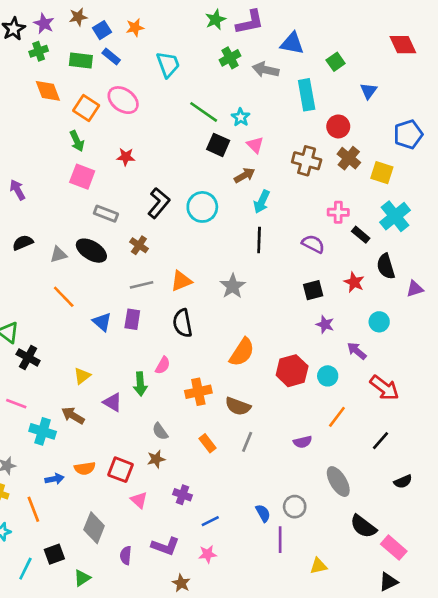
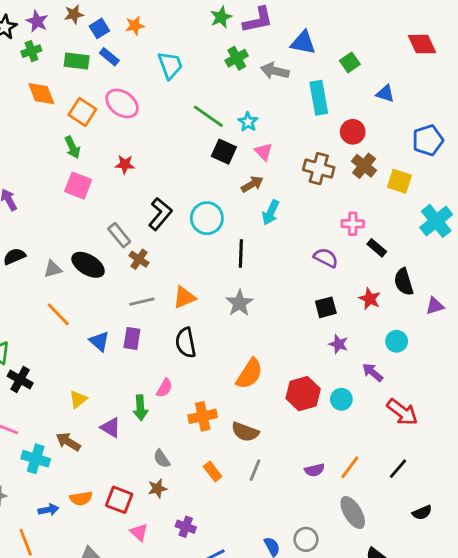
blue triangle: (369, 91) -> (385, 94), turned -48
gray rectangle: (106, 214) -> (119, 235), moved, turned 30
cyan cross: (395, 216) -> (436, 221), moved
black line: (259, 240) -> (241, 254), moved
orange line: (337, 417) -> (350, 467), moved

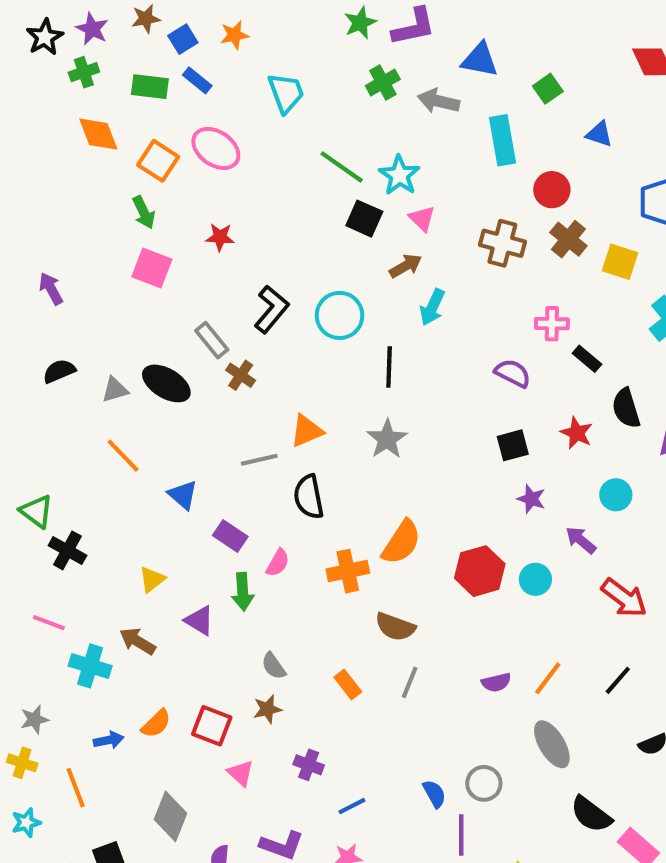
cyan star: (248, 122) -> (399, 175), size x1.4
gray line: (142, 302) -> (259, 460), moved
purple rectangle: (132, 338) -> (230, 536), moved, turned -65
orange cross: (203, 416) -> (348, 571), moved
orange semicircle: (81, 498) -> (156, 724), turned -35

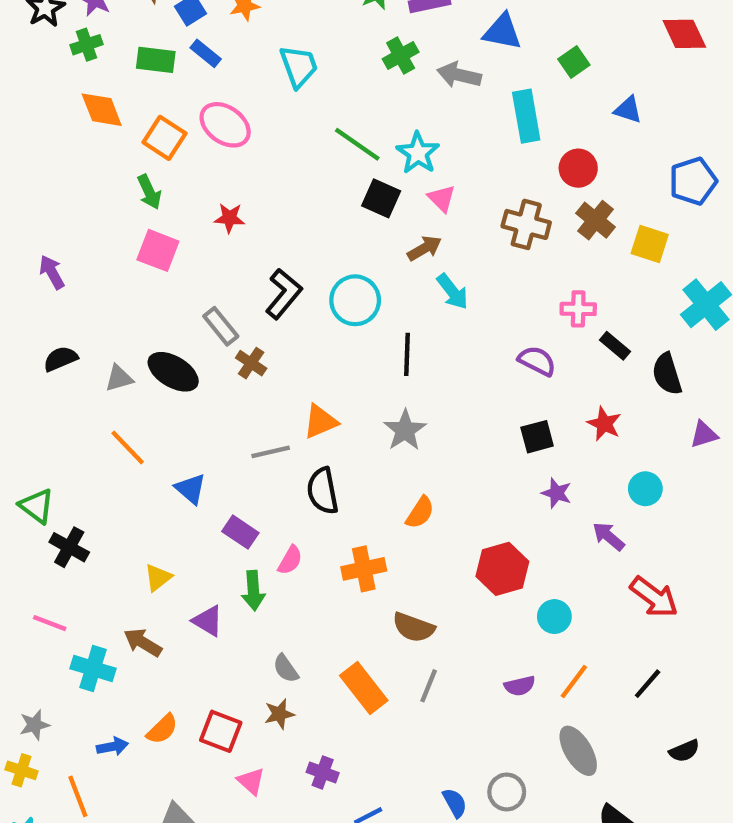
cyan arrow: (432, 307) -> (453, 292), turned -63
black semicircle: (626, 408) -> (667, 374), moved
orange semicircle: (401, 542) -> (420, 513), moved, size x0.7
cyan circle: (535, 579) -> (554, 617), moved
orange rectangle: (348, 684) -> (364, 688), size x1.6

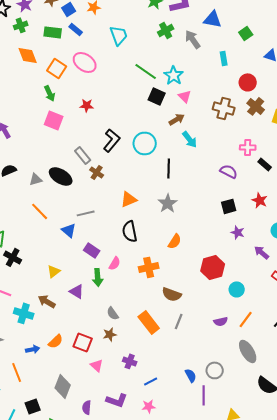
gray arrow: (459, 75) -> (193, 39), turned 42
cyan rectangle: (526, 116) -> (224, 58), size x0.6
gray line: (271, 452) -> (86, 213), moved

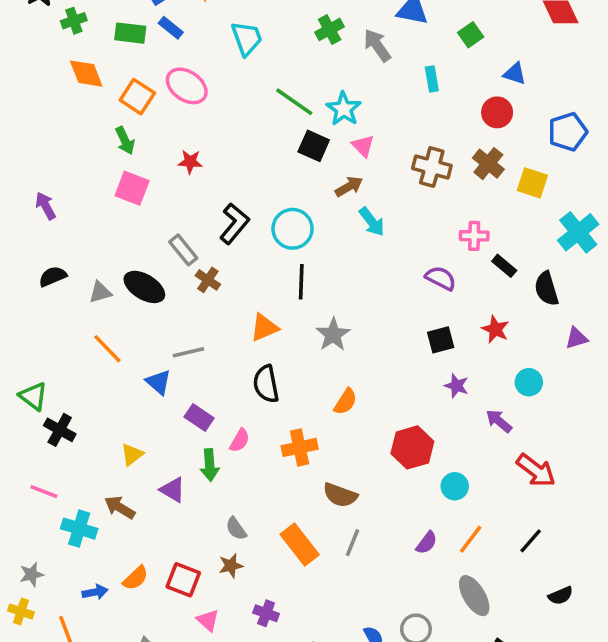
red circle: (248, 82) -> (497, 112), moved
black line: (169, 168) -> (301, 282), moved
purple semicircle: (221, 321) -> (427, 543), turned -40

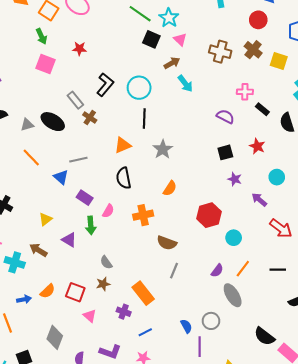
black line: (531, 541) -> (278, 270), turned 49
orange rectangle: (300, 544) -> (143, 293), moved
gray ellipse: (474, 596) -> (233, 295), moved

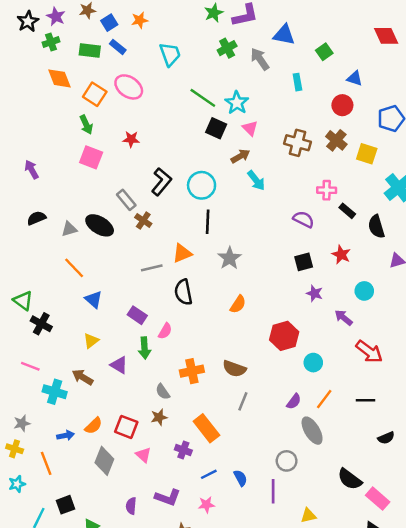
gray line: (78, 160) -> (152, 268), moved
blue triangle: (61, 177) -> (93, 299), moved
orange cross: (143, 215) -> (192, 371), moved
blue semicircle: (186, 326) -> (240, 478), moved
gray diamond: (55, 337) -> (104, 461), moved

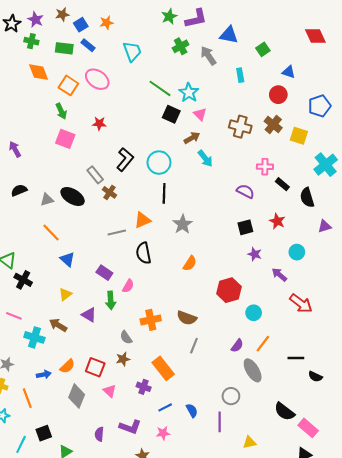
green cross: (51, 42) -> (31, 41), turned 32
black line: (365, 400) -> (296, 358), moved
black semicircle: (386, 438) -> (315, 377), turned 48

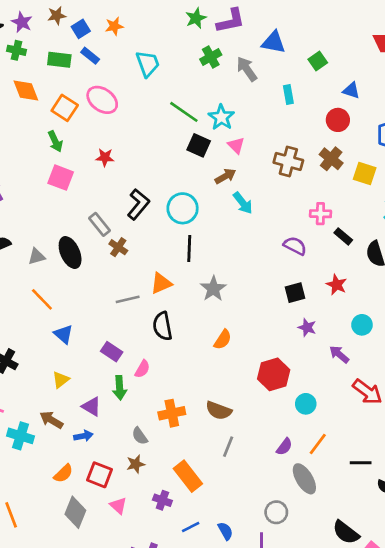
black ellipse: (73, 197) -> (70, 253), turned 35
blue arrow: (44, 374) -> (83, 436), moved

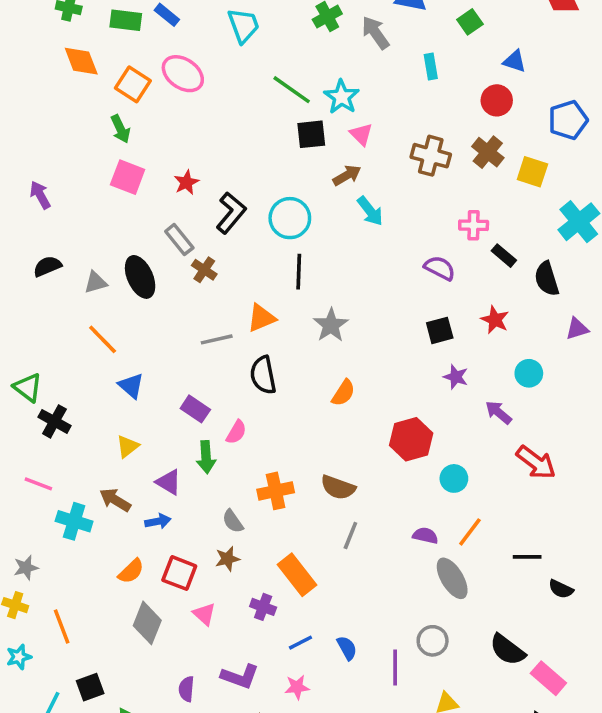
black square: (199, 145) -> (311, 134), turned -30
red star: (105, 157) -> (186, 182), moved, turned -30
purple semicircle: (284, 447) -> (425, 536), turned -114
gray circle: (276, 512) -> (433, 641), moved

